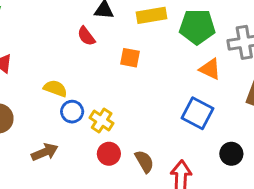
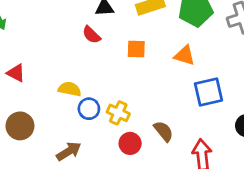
orange triangle: (210, 69) -> (185, 56), moved
blue square: (197, 113) -> (208, 92), turned -32
brown semicircle: (144, 161) -> (163, 131), moved

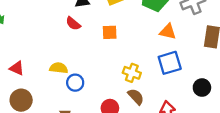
orange triangle: (185, 56) -> (168, 32), moved
red triangle: (16, 73) -> (17, 68), moved
yellow cross: (118, 113) -> (132, 73), moved

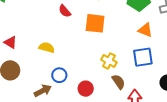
orange square: (110, 32) -> (95, 23), size x1.5
blue circle: (75, 83) -> (59, 75), moved
brown semicircle: (136, 97) -> (118, 82), moved

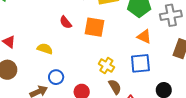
red semicircle: (65, 11) -> (66, 22), moved

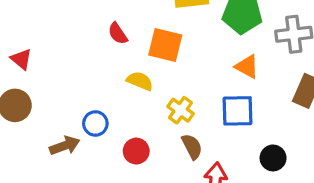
yellow semicircle: (45, 49) -> (140, 81), moved

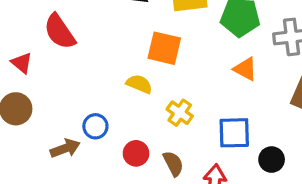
red semicircle: (118, 33) -> (60, 32), moved, size x1.6
blue square: (237, 111) -> (234, 133), moved
brown semicircle: (192, 147) -> (173, 164), moved

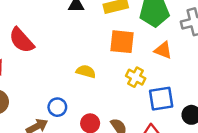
orange square: (164, 48) -> (122, 42), moved
yellow cross: (180, 113) -> (136, 77), moved

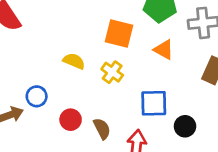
yellow cross: (136, 77) -> (112, 72), moved

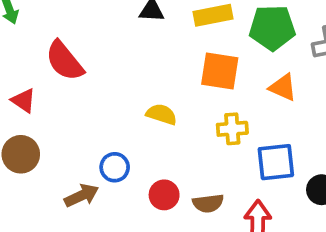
yellow cross: (112, 72) -> (232, 129), moved, turned -35
brown semicircle: (102, 129) -> (208, 203), turned 115

